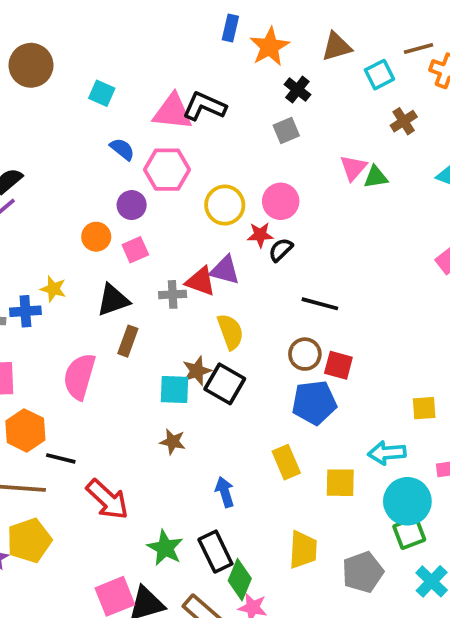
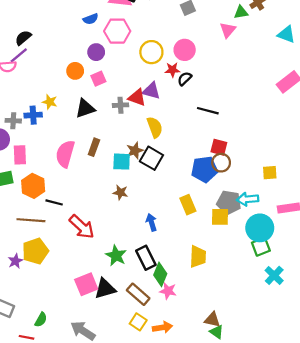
blue semicircle: (122, 149) -> (91, 19), turned 120
green triangle: (376, 177) -> (241, 12), moved
brown rectangle: (128, 341) -> (94, 147), moved
brown circle: (305, 354) -> (221, 163), moved
gray pentagon: (363, 572) -> (229, 202), moved, turned 30

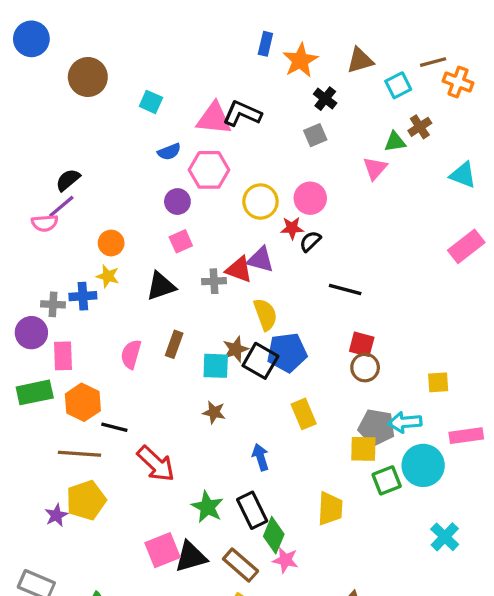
orange circle: (75, 71) -> (111, 243), moved
pink semicircle: (65, 154) -> (131, 354), size x0.7
blue pentagon: (204, 169) -> (287, 353), moved
yellow rectangle: (188, 205) -> (304, 414), moved
green square: (261, 247) -> (387, 480), moved

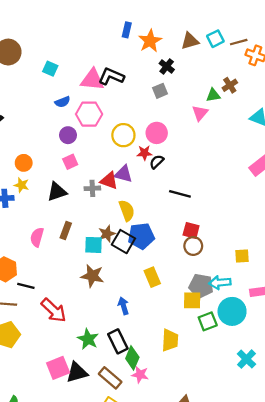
cyan square: (398, 85) -> (215, 39), moved
brown star: (214, 412) -> (92, 276), size x1.5

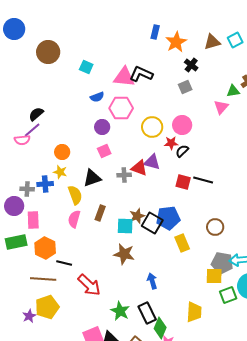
yellow semicircle: (127, 211) -> (75, 195), moved
red square: (191, 230) -> (183, 182), moved
yellow rectangle: (152, 277) -> (182, 243), moved

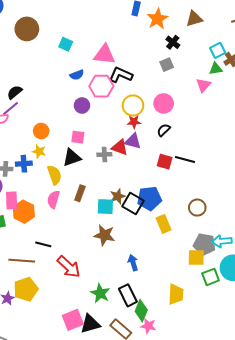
cyan square: (235, 40) -> (218, 50), moved
black L-shape: (141, 74) -> (121, 75), moved
red star: (171, 143) -> (134, 122), moved
pink square: (104, 151) -> (78, 137), moved, turned 32
orange hexagon: (45, 248) -> (24, 212), moved

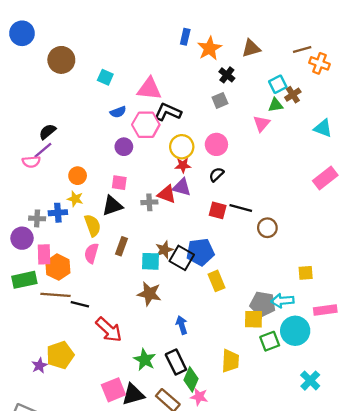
brown circle: (197, 208) -> (267, 228), moved
brown line: (22, 261) -> (56, 295), moved

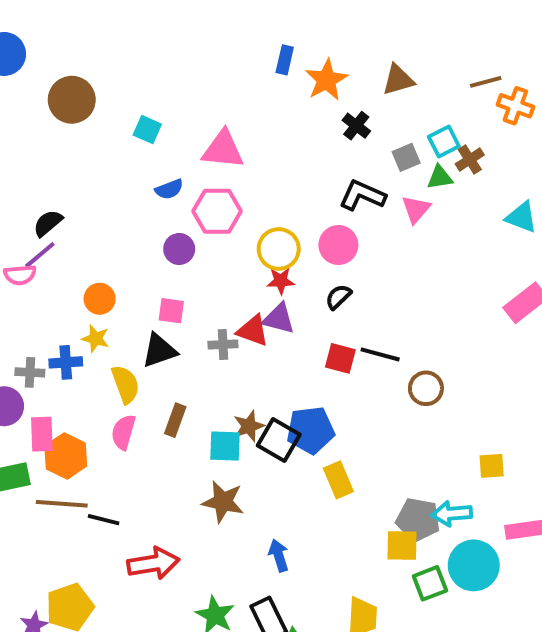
gray square: (220, 100) -> (406, 157), moved
black L-shape: (168, 112) -> (362, 195), moved
red arrow: (109, 330) -> (153, 563), turned -52

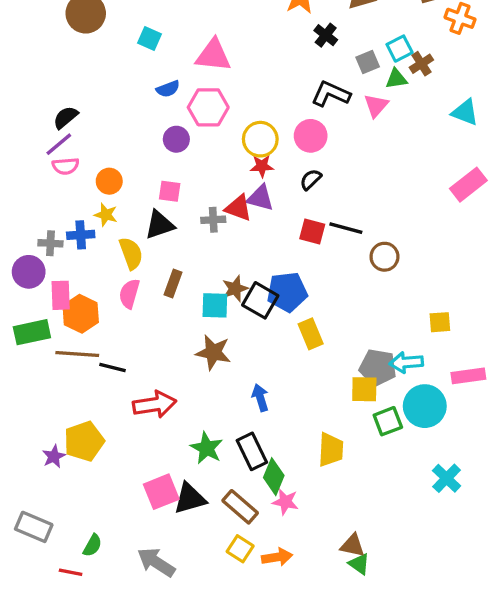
pink semicircle: (20, 275) -> (66, 166), moved

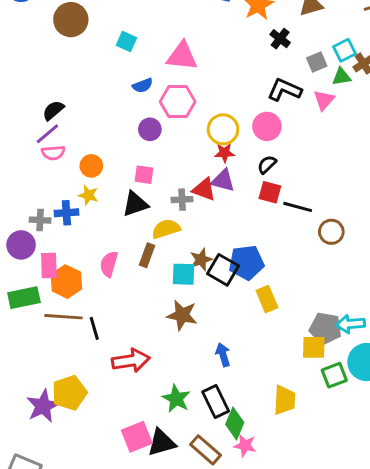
red square: (312, 232) -> (270, 192), moved
yellow semicircle: (131, 253) -> (166, 229), moved, turned -88
black line: (113, 367) -> (94, 328), turned 60
purple star: (54, 456) -> (43, 406), size x1.6

